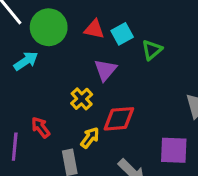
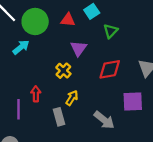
cyan square: (122, 34) -> (92, 11), moved
red diamond: (119, 119) -> (110, 69), moved
red arrow: (41, 127) -> (36, 94), turned 42

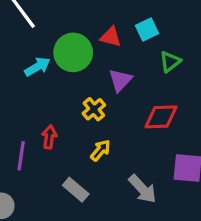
green circle: (35, 21) -> (73, 52), moved
gray rectangle: (59, 117) -> (76, 190), moved, turned -42

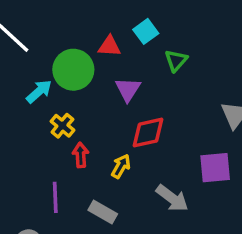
yellow cross: (94, 109) -> (62, 126), moved
red diamond: (161, 117) -> (148, 133), moved
red arrow: (49, 137) -> (81, 155), moved
purple line: (21, 156) -> (55, 197), moved

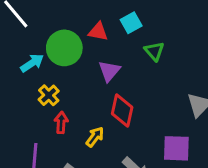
green triangle: (176, 60) -> (154, 51), turned -30
red diamond: (148, 133) -> (122, 111), turned -72

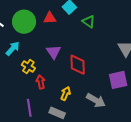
green circle: (64, 48) -> (24, 22), moved
purple triangle: (109, 71) -> (54, 52), moved
yellow arrow: (95, 137) -> (66, 94), moved

